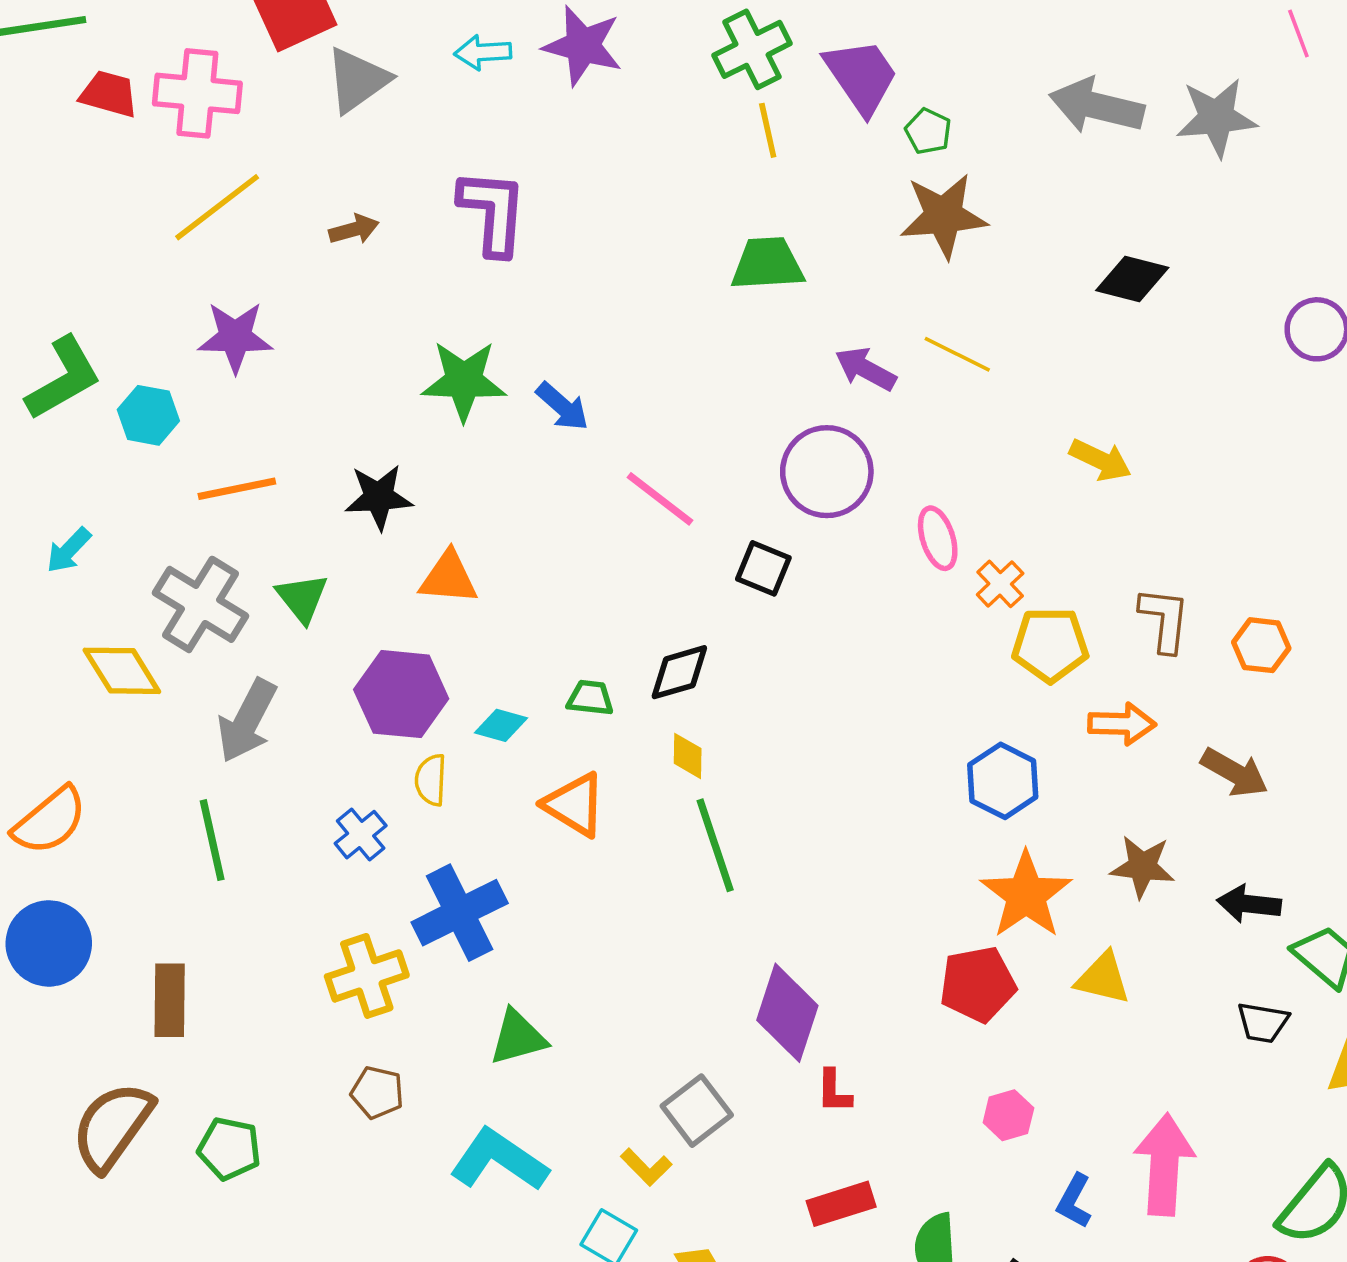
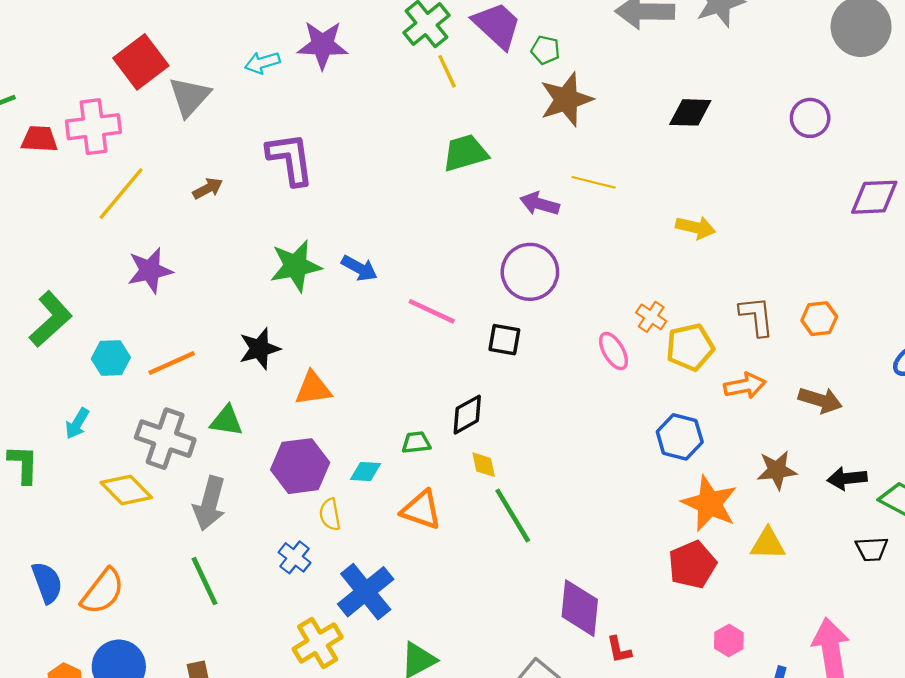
cyan hexagon: (148, 415) -> (111, 358), moved
pink ellipse: (938, 538) -> (613, 351), moved
green triangle: (302, 598) -> (226, 421), turned -30

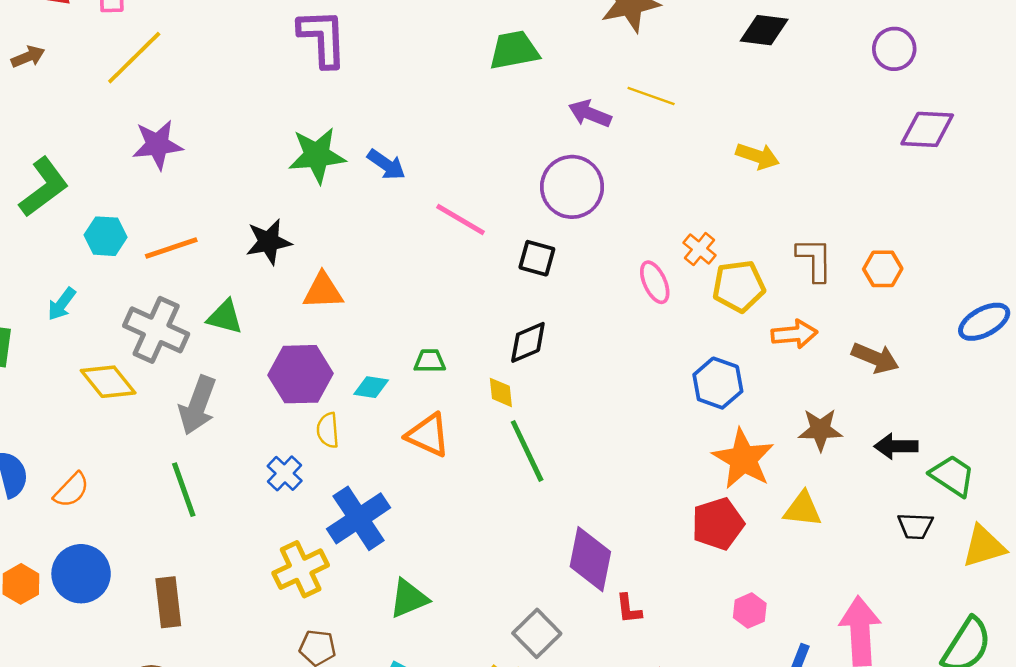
brown arrow: (208, 188) -> (28, 57), moved
purple diamond: (874, 197) -> (927, 129), moved
black diamond: (467, 415) -> (528, 342), moved
orange semicircle: (103, 592) -> (71, 490), size x0.7

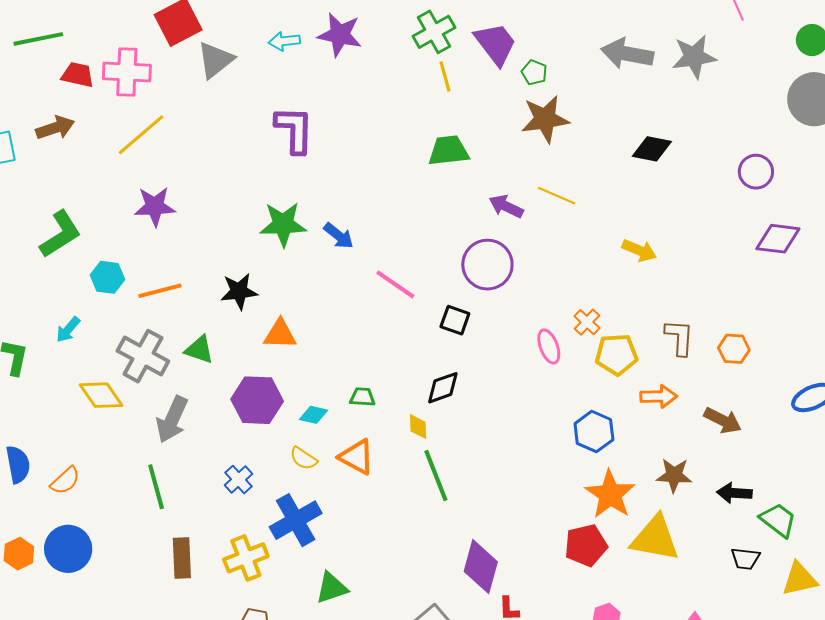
brown arrow: (28, 57) -> (55, 128), size x1.4
yellow semicircle: (328, 430) -> (303, 458), moved, turned -56
yellow triangle: (803, 509) -> (655, 538), size x1.6
brown rectangle: (168, 602) -> (182, 558), moved

